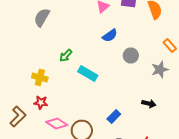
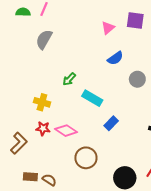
blue rectangle: (114, 116) -> (111, 123), moved
pink diamond: (57, 124) -> (66, 131), moved

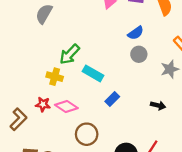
blue semicircle: (115, 58) -> (136, 33), moved
green arrow: (69, 79) -> (70, 54), size x1.5
yellow cross: (42, 102) -> (55, 77), moved

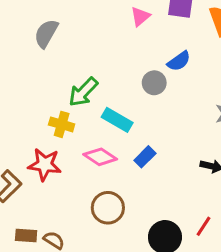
gray circle: (139, 54) -> (154, 83), moved
red star: (43, 104) -> (45, 165), size x1.5
pink diamond: (66, 106) -> (100, 157), moved

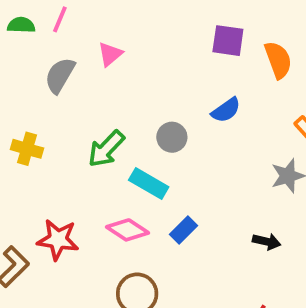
pink triangle: (140, 16) -> (110, 54), moved
gray circle: (154, 83) -> (172, 137), moved
yellow cross: (62, 124) -> (27, 149), moved

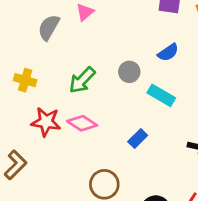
cyan rectangle: (149, 184) -> (161, 95), moved
pink diamond: (127, 230) -> (82, 123), moved
red star: (58, 240) -> (46, 122), moved

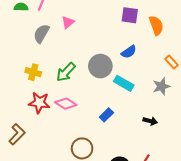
gray circle: (129, 72) -> (100, 66), size x1.5
yellow cross: (25, 80) -> (33, 72), moved

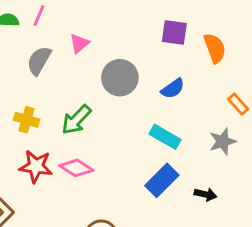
gray circle: (100, 66) -> (120, 78), moved
blue rectangle: (106, 115) -> (162, 180), moved, size x1.5

